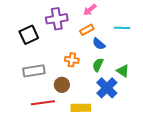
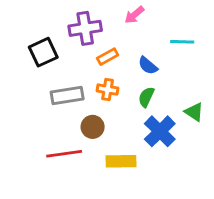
orange rectangle: (87, 30) -> (108, 57), moved
gray rectangle: (34, 71) -> (67, 95), moved
green triangle: (123, 71) -> (194, 112), moved

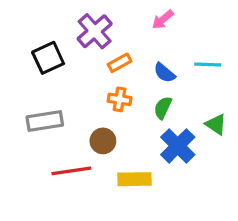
pink arrow: (134, 15) -> (163, 20), moved
purple cross: (85, 28) -> (95, 31), turned -32
cyan line: (182, 42) -> (208, 64), moved
gray rectangle: (67, 95) -> (45, 121), moved

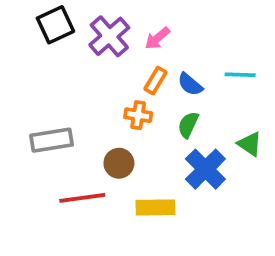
pink arrow: (163, 20) -> (157, 38), moved
black square: (48, 58) -> (55, 25), moved
orange rectangle: (120, 63) -> (155, 81), moved, turned -30

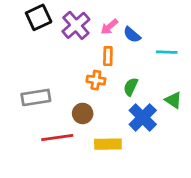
orange rectangle: (155, 81) -> (108, 56), turned -30
blue semicircle: (190, 84) -> (132, 35), moved

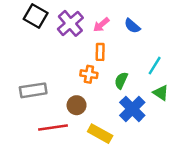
black square: (39, 17) -> (36, 16), turned -35
blue semicircle: (132, 35) -> (132, 26), moved
cyan line: (167, 52) -> (155, 66), moved, turned -60
yellow rectangle: (108, 144) -> (100, 134), turned 30

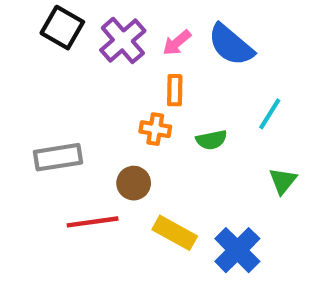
blue semicircle: (132, 26) -> (231, 45), size x1.6
green semicircle: (121, 80) -> (211, 140), turned -126
green triangle: (161, 93) -> (283, 181), moved, turned 35
blue cross: (132, 109) -> (237, 250), moved

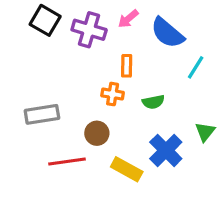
purple cross: (123, 40) -> (89, 30), turned -32
pink arrow: (177, 43) -> (128, 19), moved
cyan line: (270, 114) -> (196, 67), moved
blue cross: (237, 250) -> (166, 150), moved

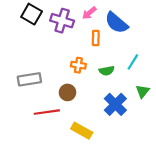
orange rectangle: (127, 66) -> (96, 38), moved
cyan line: (196, 67) -> (133, 62), moved
yellow rectangle: (127, 169) -> (82, 131), moved

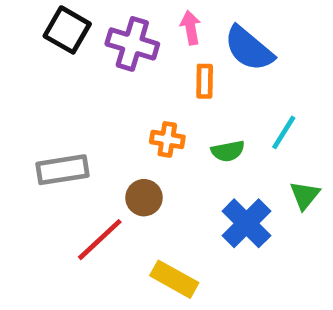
pink arrow: (89, 13) -> (191, 28), turned 120
red line: (47, 112) -> (100, 240), turned -35

